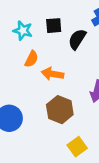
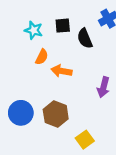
black semicircle: (77, 39) -> (85, 38), turned -54
brown hexagon: (60, 110) -> (56, 114), moved

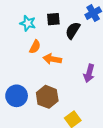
black semicircle: (85, 38) -> (73, 30), turned 54

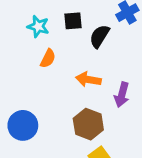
orange arrow: (52, 59) -> (88, 79), moved
brown hexagon: (47, 97) -> (88, 124), moved

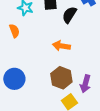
orange semicircle: (48, 59) -> (14, 31), moved, turned -48
purple arrow: (122, 95) -> (85, 84), moved

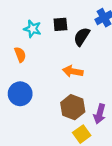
blue circle: (14, 79) -> (20, 94), moved

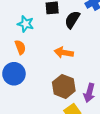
cyan star: (32, 29) -> (26, 24), moved
orange semicircle: (20, 55) -> (20, 47), moved

